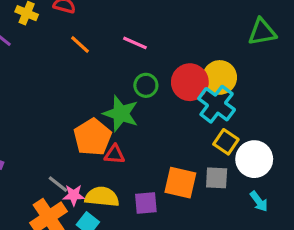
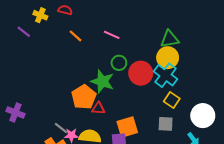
green triangle: (262, 32) -> (170, 39), moved
red circle: (190, 82) -> (141, 73), moved
white circle: (254, 159) -> (203, 116), moved
orange square: (180, 183) -> (127, 127), moved, turned -30

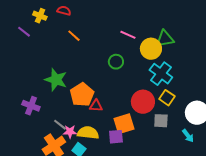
pink line: (112, 35) -> (128, 35), moved
yellow circle: (168, 58) -> (151, 49), moved
red circle: (141, 73) -> (143, 102), moved
green star: (102, 81) -> (56, 80), moved
purple cross: (15, 112) -> (31, 106), moved

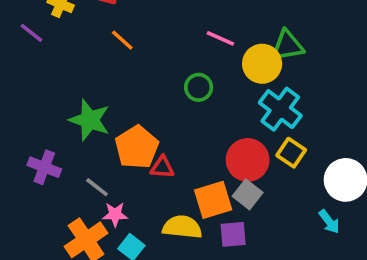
gray square: (161, 121) -> (248, 194), moved, turned 35
gray line: (60, 125) -> (97, 187), moved
yellow semicircle: (88, 133) -> (182, 227), moved
purple square: (116, 137) -> (233, 234), moved

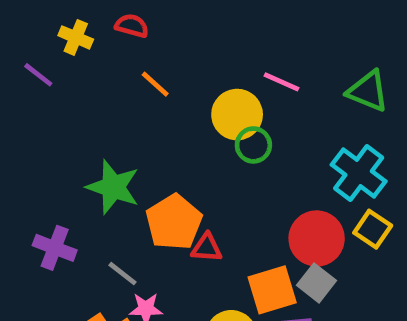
green triangle: (288, 46) -> (368, 91), turned 32
yellow circle: (262, 64) -> (237, 115), moved

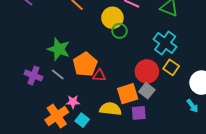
gray line: (122, 274) -> (58, 74), moved

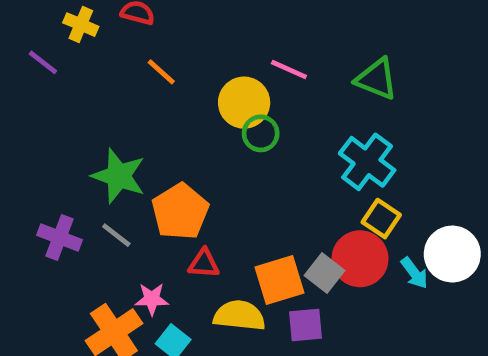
red circle: (147, 71) -> (360, 259), moved
red triangle: (99, 75) -> (204, 264), moved
cyan arrow: (192, 106) -> (414, 273), moved

